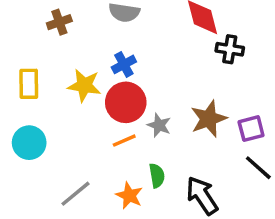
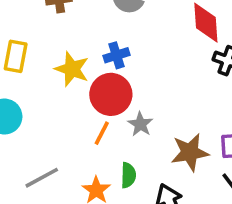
brown star: (209, 119) -> (190, 152), moved
orange line: (124, 141) -> (102, 133), turned -50

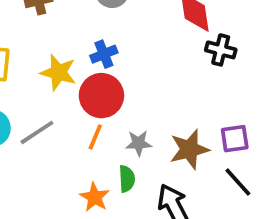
gray star: (140, 124) -> (139, 143), moved, turned -30
gray line: (42, 178) -> (37, 132), moved

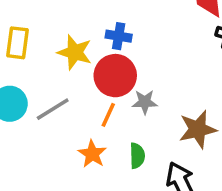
blue cross: (104, 54) -> (119, 36), turned 30
gray star: (139, 143) -> (145, 102), moved
orange star: (95, 197) -> (92, 154), moved

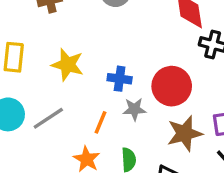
blue cross: (119, 36) -> (120, 79), moved
red circle: (115, 76) -> (172, 86), moved

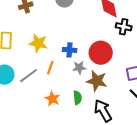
orange line: (100, 122) -> (50, 68), moved
brown star: (185, 133) -> (97, 81), moved, turned 30

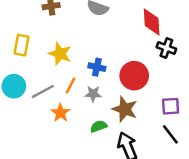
gray star: (79, 68) -> (93, 94), moved
green semicircle: (77, 98) -> (99, 126), turned -112
orange star: (52, 99) -> (60, 113), moved

